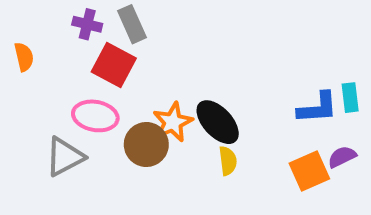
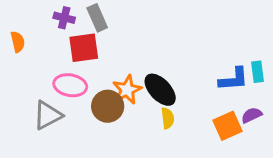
red square: (114, 65) -> (84, 48), turned -36

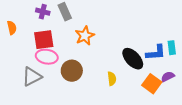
red square: (84, 48) -> (44, 40), moved
orange star: (127, 90) -> (85, 36), moved
black ellipse: (160, 90) -> (133, 59), moved
orange square: (228, 126) -> (152, 84), turned -30

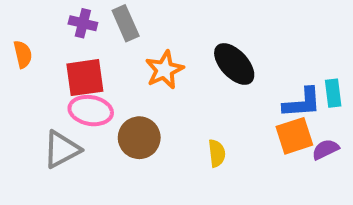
black ellipse: (133, 59) -> (234, 64), moved
orange square: (152, 84) -> (294, 136), moved, turned 36

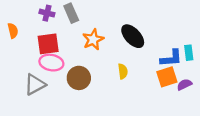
yellow semicircle: (217, 153) -> (123, 71), moved

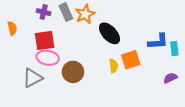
black ellipse: (133, 36) -> (109, 33), moved
orange star: (93, 39) -> (85, 14), moved
blue L-shape: (171, 58) -> (158, 41), moved
orange square: (167, 77) -> (131, 60), moved

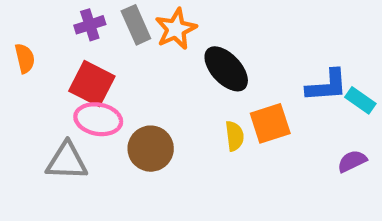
purple cross: (44, 12) -> (90, 25), turned -32
red square: (45, 40) -> (92, 84), turned 35
cyan rectangle: (174, 49) -> (360, 100), turned -48
gray triangle: (32, 78) -> (67, 161), turned 30

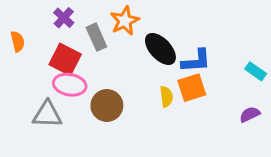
purple cross: (90, 25) -> (64, 18), turned -30
gray rectangle: (136, 25) -> (96, 37), moved
blue L-shape: (327, 86) -> (196, 61), moved

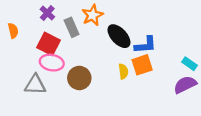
cyan rectangle: (256, 71) -> (190, 64), moved
purple semicircle: (250, 114) -> (185, 85), size x1.5

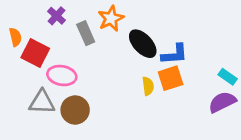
red square: (48, 44) -> (35, 53), moved
brown circle: (79, 78) -> (75, 110), moved

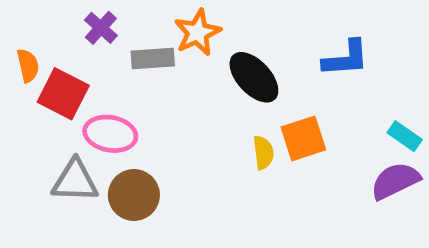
gray rectangle: (86, 33) -> (153, 58), turned -70
blue L-shape: (175, 54) -> (346, 58), moved

